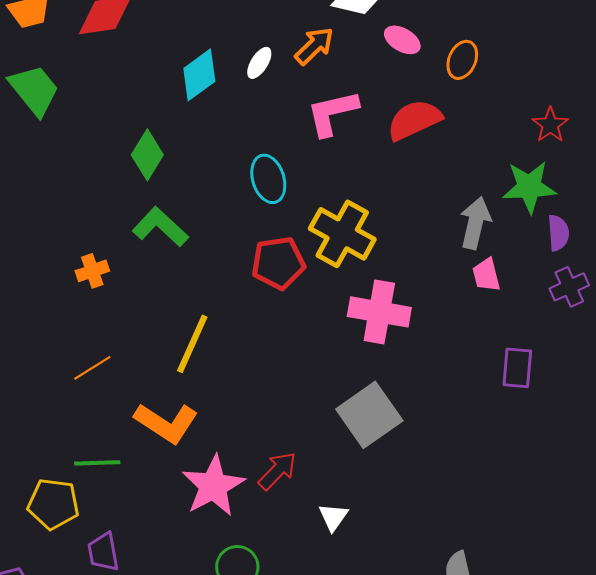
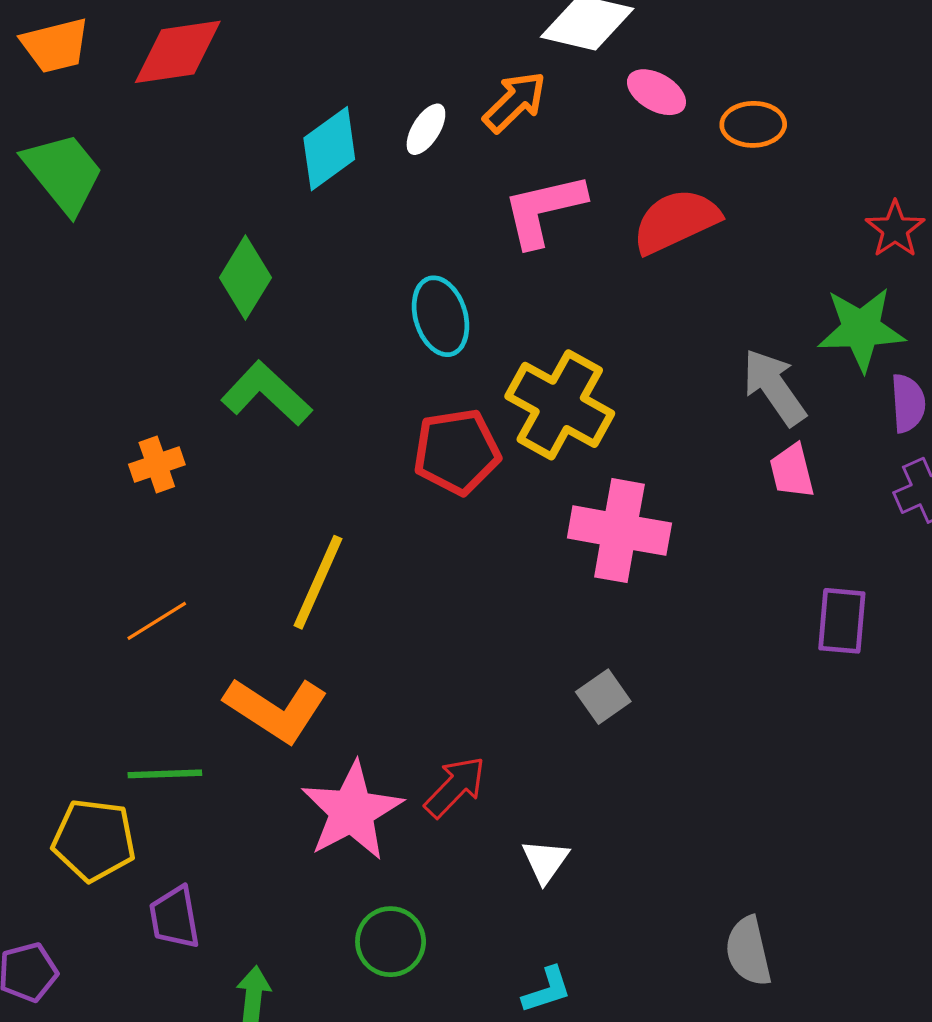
orange ellipse: (462, 60) -> (753, 124), turned 66
gray arrow: (475, 223) -> (774, 387), turned -48
gray square: (369, 415) -> (603, 697), size x0.5

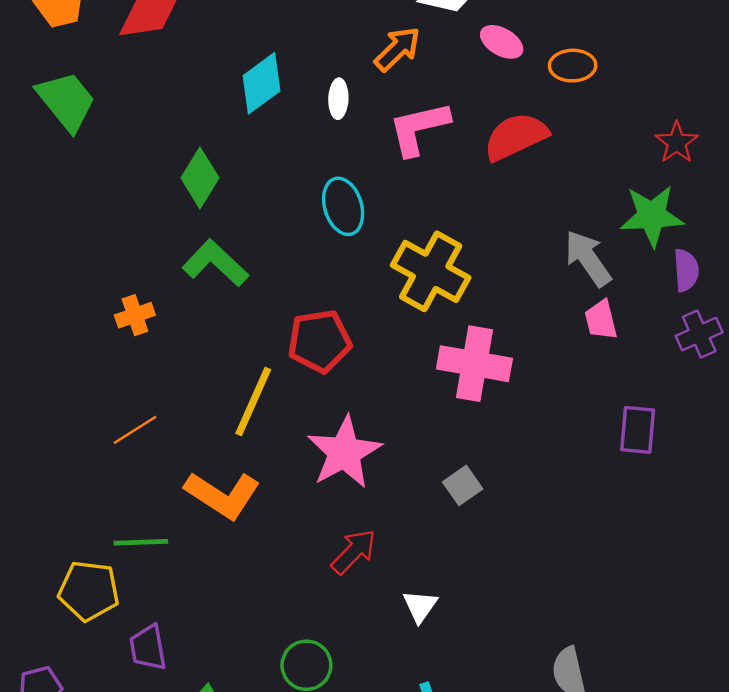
white ellipse: (426, 129) -> (338, 99), moved, turned -30
red pentagon: (457, 452) -> (319, 341), moved
pink star: (352, 811) -> (344, 452), moved

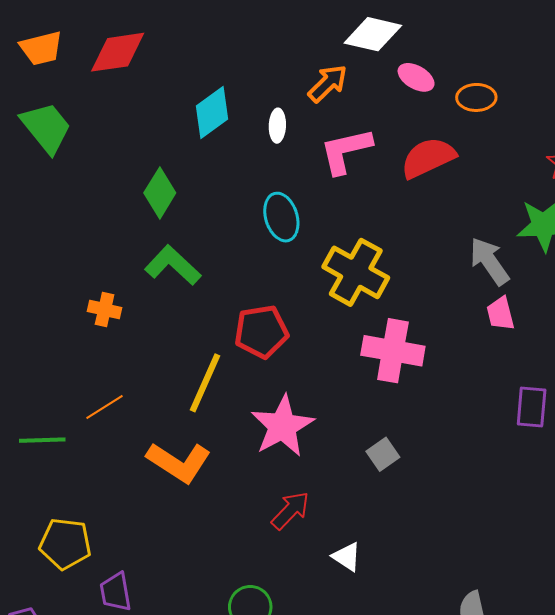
orange cross: (135, 315) -> (105, 309), turned 32
green line: (141, 542) -> (42, 440), moved
white triangle: (420, 606) -> (347, 557), turned -32

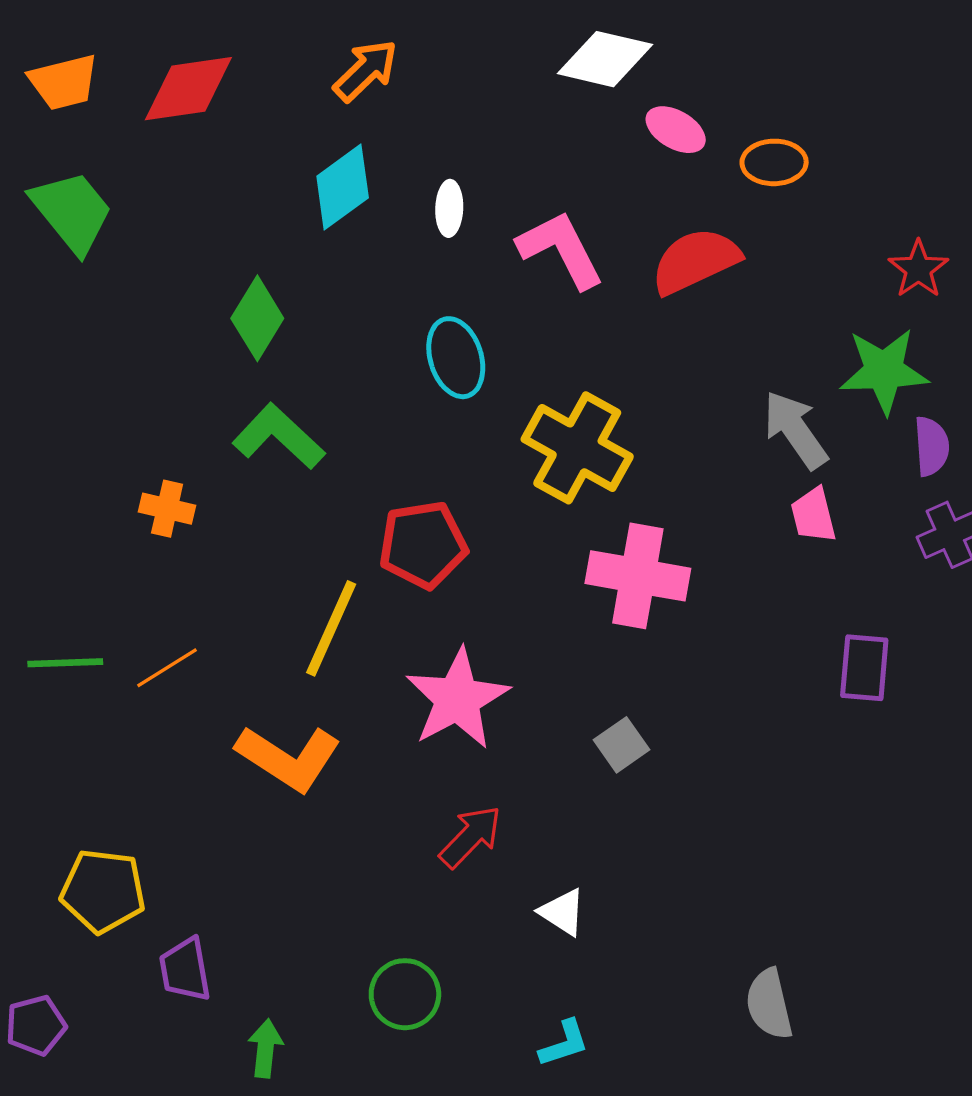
orange arrow: (328, 83) -> (366, 71), moved
pink L-shape: (346, 151) -> (561, 249), turned 76
green line: (42, 440) -> (65, 663), moved

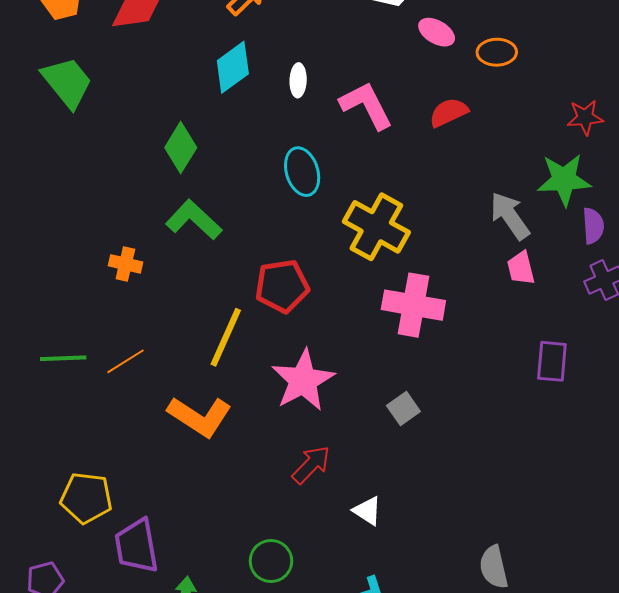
red semicircle: (695, 261) -> (449, 112), size x0.7
red star: (918, 269) -> (585, 117), turned 30
purple trapezoid: (185, 970) -> (136, 546), size x1.4

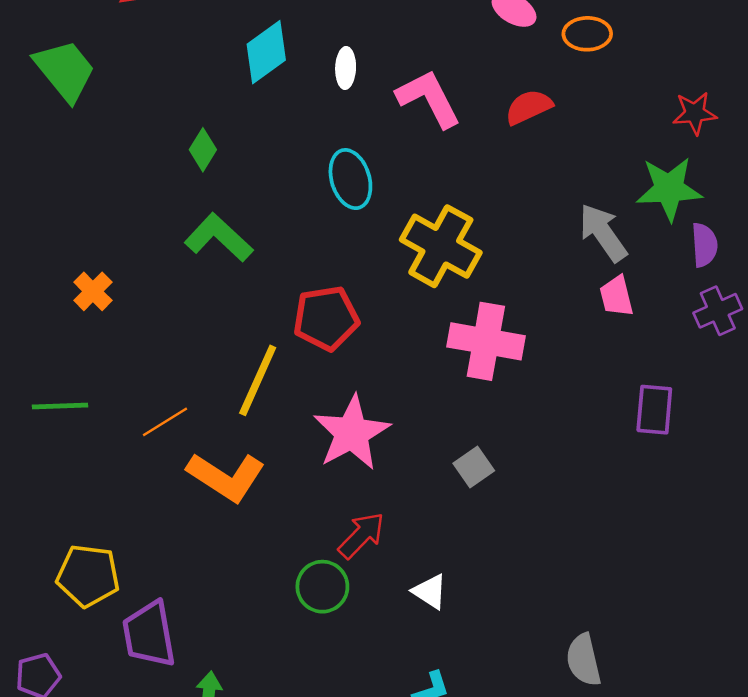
green diamond: (181, 148) -> (203, 150), size x0.7
orange cross: (125, 264) -> (93, 291), moved, turned 32
orange line: (125, 361) -> (165, 422), moved
green circle: (271, 561) -> (322, 587), moved

